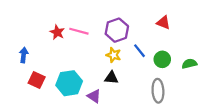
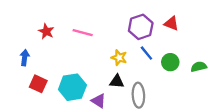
purple hexagon: (117, 30) -> (141, 27), moved
red star: (57, 32) -> (46, 31), moved
gray ellipse: (158, 91) -> (138, 95), moved

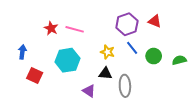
red star: (46, 31) -> (51, 28), moved
cyan hexagon: (72, 87) -> (67, 60), moved

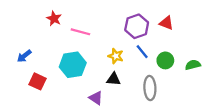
red star: (51, 28) -> (54, 19), moved
blue arrow: (22, 52) -> (24, 56), turned -136
gray ellipse: (125, 86) -> (150, 88), moved

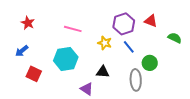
red star: (54, 19) -> (28, 23), moved
yellow star: (116, 56) -> (105, 43), moved
green circle: (165, 60) -> (150, 63), moved
green semicircle: (193, 65) -> (175, 38), moved, turned 40

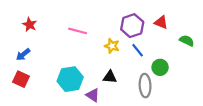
cyan hexagon: (66, 59) -> (70, 79), moved
red square: (34, 74) -> (21, 79), moved

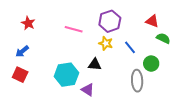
purple hexagon: (132, 26) -> (110, 21), moved
green semicircle: (187, 41) -> (163, 38), moved
black triangle: (110, 77) -> (95, 65), moved

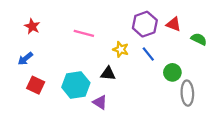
purple hexagon: (110, 21) -> (145, 24), moved
green semicircle: (163, 38) -> (199, 39), moved
red square: (20, 75) -> (36, 85), moved
gray ellipse: (137, 81) -> (187, 93), moved

